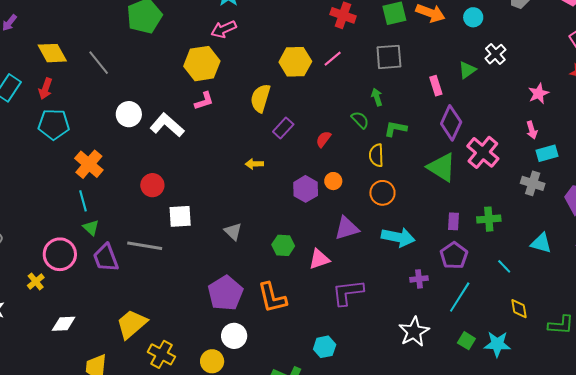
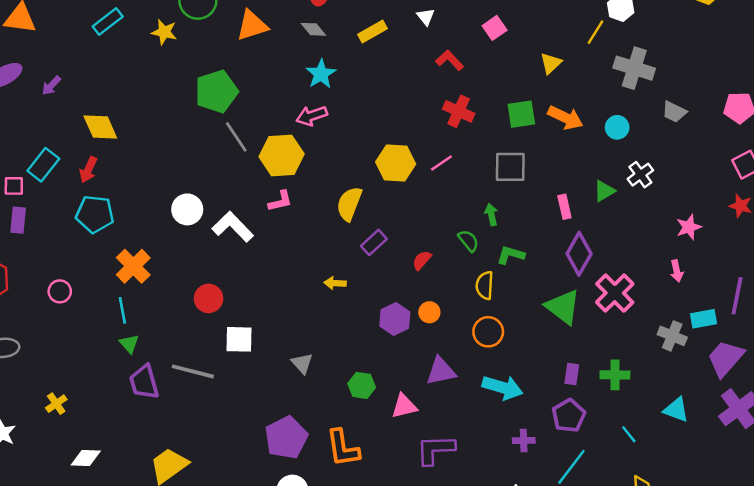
gray line: (99, 63) -> (236, 137), moved
cyan rectangle: (547, 153) -> (704, 319), moved
pink circle: (60, 254) -> (60, 291), moved, size x0.6

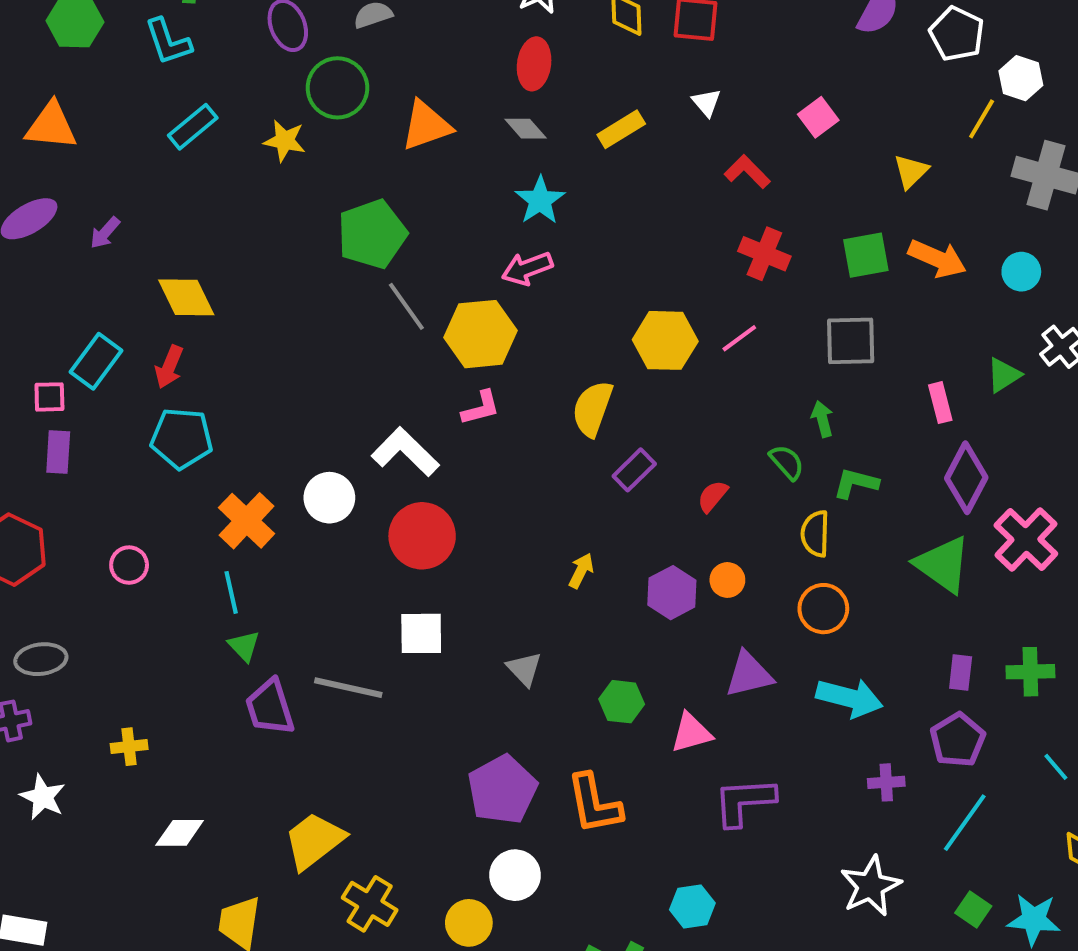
white circle: (187, 209) -> (329, 498), moved
yellow arrow: (335, 283) -> (581, 571), moved, turned 115
red circle: (209, 298) -> (422, 536), moved, size x1.4
yellow cross: (56, 404) -> (129, 747), turned 30

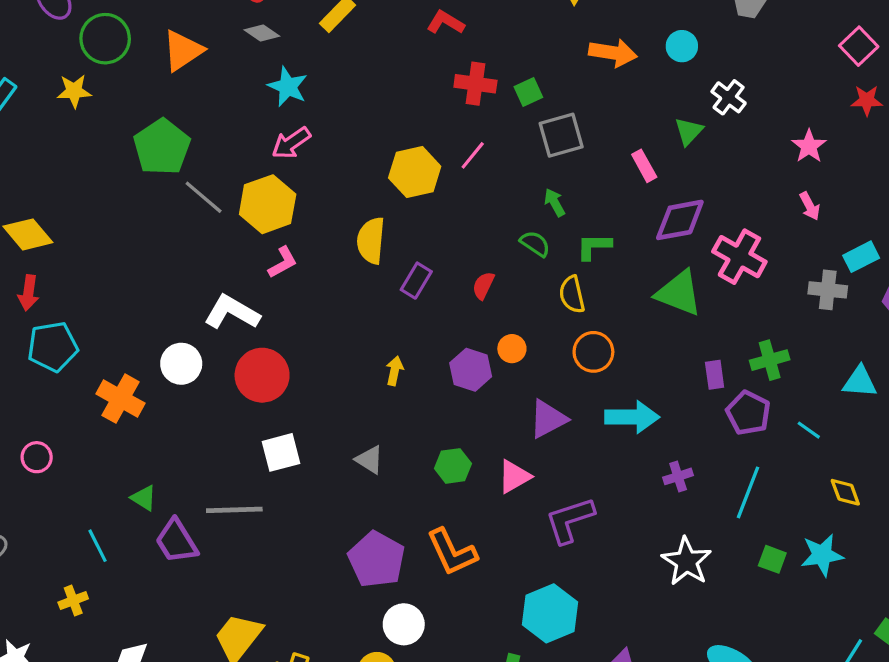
green square: (866, 255) -> (528, 92), moved, size x0.7
purple diamond: (966, 478) -> (680, 220), turned 66
cyan line: (231, 592) -> (97, 546), moved
purple pentagon: (958, 740) -> (748, 413), moved
cyan hexagon: (692, 906) -> (550, 613), size x1.6

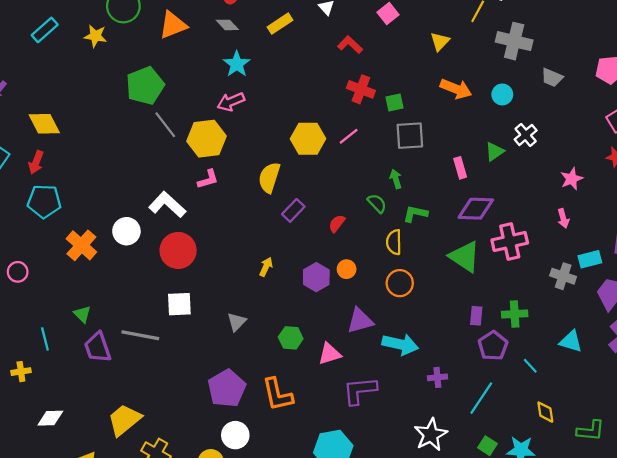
pink cross: (739, 257) -> (510, 241), turned 36
cyan arrow: (632, 417) -> (400, 344), moved
gray triangle: (369, 460) -> (237, 322), turned 30

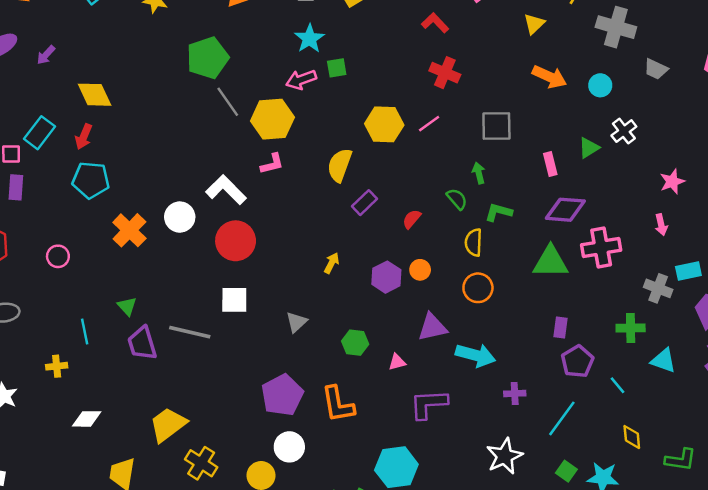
green square: (395, 102) -> (337, 68), moved
green triangle: (465, 257) -> (551, 262), turned -36
green cross: (515, 314) -> (631, 328), moved
pink triangle: (330, 354) -> (397, 362), size x0.7

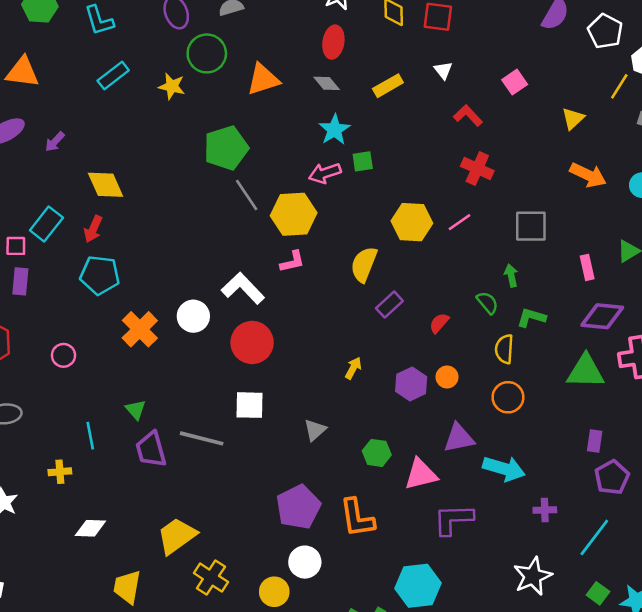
pink triangle: (397, 362) -> (421, 474), size x1.8

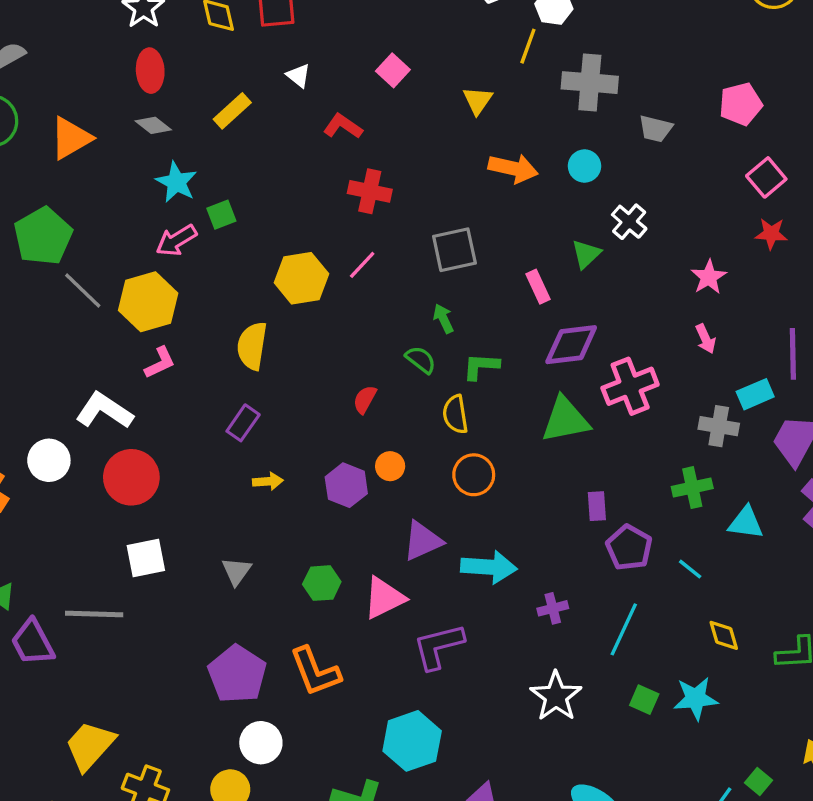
purple rectangle: (389, 305) -> (243, 423), moved
yellow arrow: (353, 368) -> (268, 481), turned 70

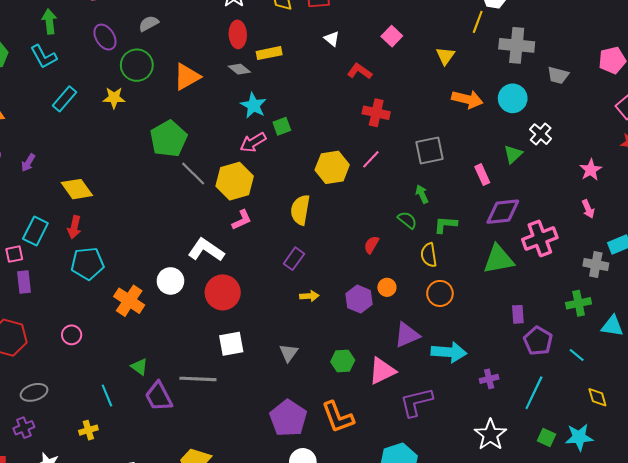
yellow rectangle: (232, 111) -> (269, 53), moved, turned 30
cyan circle: (584, 166) -> (513, 98), size x1.4

